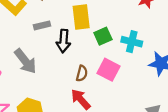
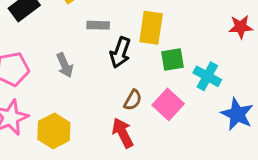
gray arrow: (25, 61) -> (65, 65), size x0.7

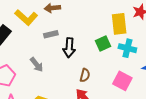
yellow rectangle: (151, 28) -> (119, 24), moved
pink square: (168, 104) -> (122, 81), moved

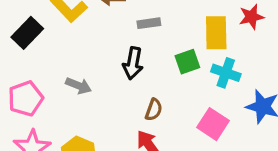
gray rectangle: (51, 34) -> (149, 23), moved
gray arrow: (37, 65) -> (78, 86), turned -35

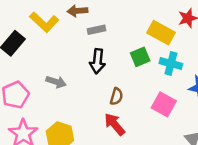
gray rectangle: (149, 23) -> (96, 30), moved
yellow rectangle: (216, 33) -> (161, 33), turned -56

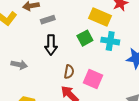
pink square: (164, 104) -> (93, 79), moved

